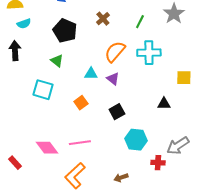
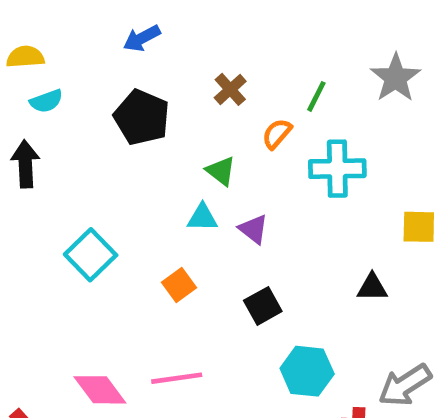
orange semicircle: (115, 52) -> (277, 134), moved, size x0.6
green triangle: (57, 61) -> (221, 171), moved
cyan square: (43, 90) -> (91, 255), turned 30

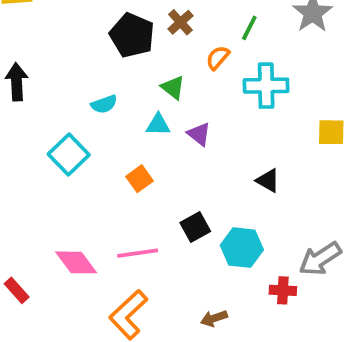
cyan semicircle: (46, 101) -> (104, 104), moved
black pentagon: (142, 117) -> (132, 35), moved
black triangle: (372, 287) -> (268, 181), moved, turned 30
black square: (263, 306) -> (195, 227), moved

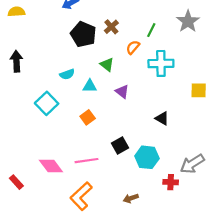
cyan triangle: (158, 125) -> (90, 86), moved

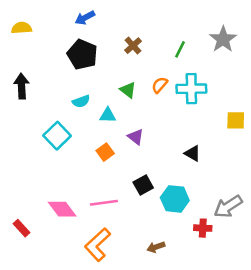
black pentagon: (83, 34) -> (82, 54), moved
orange semicircle: (133, 47) -> (160, 85), moved
purple triangle: (122, 92) -> (136, 137), moved

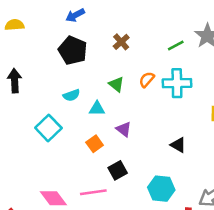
green line: (180, 49) -> (176, 46), moved, turned 35
black square: (143, 185) -> (118, 170), moved

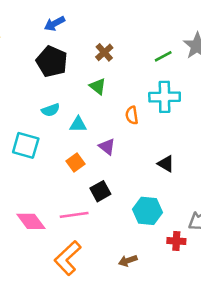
orange semicircle: (147, 79) -> (132, 115), moved, turned -49
green triangle: (116, 84) -> (98, 86), moved
cyan square: (48, 128) -> (26, 145), turned -30

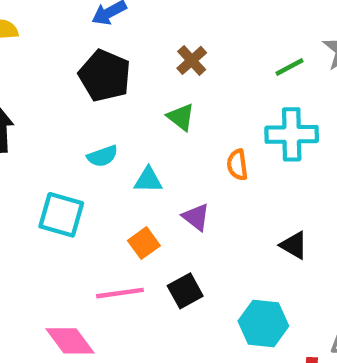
pink line: (74, 215) -> (120, 293), moved

